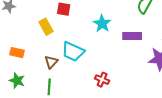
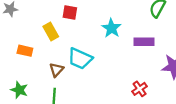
orange rectangle: (17, 53) -> (25, 51), moved
red cross: (102, 80) -> (140, 89), moved, turned 32

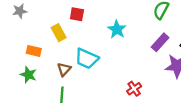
purple rectangle: (144, 42) -> (160, 42), moved, turned -48
red cross: (140, 89) -> (134, 89), moved
green star: (19, 90) -> (28, 75), moved

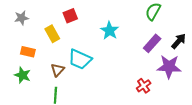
gray star: (20, 11) -> (21, 18), moved
red square: (77, 14) -> (70, 16), turned -32
red cross: (134, 89) -> (144, 86), moved

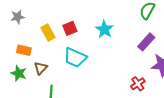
red square: (70, 16) -> (70, 28), moved
brown triangle: (58, 70) -> (41, 68), moved

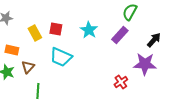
red square: (70, 28) -> (56, 29), turned 32
purple rectangle: (146, 42) -> (120, 35), moved

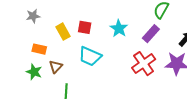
red cross: (121, 82) -> (144, 64), moved, size x1.6

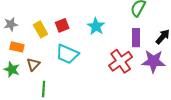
gray star: (33, 16) -> (11, 24), moved
red square: (85, 27) -> (62, 25), turned -32
purple rectangle: (151, 34) -> (136, 38), moved, turned -42

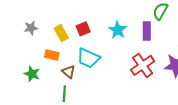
purple rectangle: (136, 38) -> (147, 31), moved
orange rectangle: (17, 47) -> (52, 55), moved
brown triangle: (33, 64) -> (69, 72), moved, turned -32

